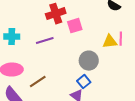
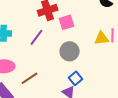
purple line: (45, 41) -> (37, 37), turned -36
gray circle: (89, 61) -> (70, 51), moved

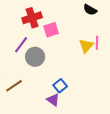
yellow triangle: (102, 38) -> (86, 46), turned -42
gray circle: (70, 51) -> (35, 57), moved

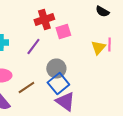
gray circle: (35, 57) -> (56, 68), moved
blue square: (60, 86) -> (58, 84), moved, size x1.5
purple triangle: (53, 100) -> (65, 102), size x1.5

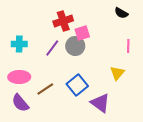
yellow triangle: (98, 48) -> (117, 73), moved
gray circle: (56, 68) -> (75, 46), moved
purple triangle: (65, 102) -> (100, 103), moved

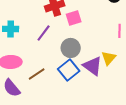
gray circle: (75, 46) -> (71, 48), moved
purple triangle: (100, 103) -> (93, 66), moved

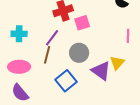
blue square: (69, 70) -> (66, 81), moved
brown line: (37, 74) -> (47, 55), moved, turned -42

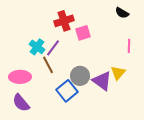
cyan cross: (19, 34) -> (37, 47), moved, turned 35
gray circle: (79, 53) -> (80, 76), moved
brown line: (47, 55) -> (48, 65), turned -42

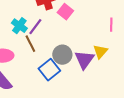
pink square: (83, 33) -> (65, 12), turned -35
purple triangle: (102, 81) -> (84, 60), turned 30

